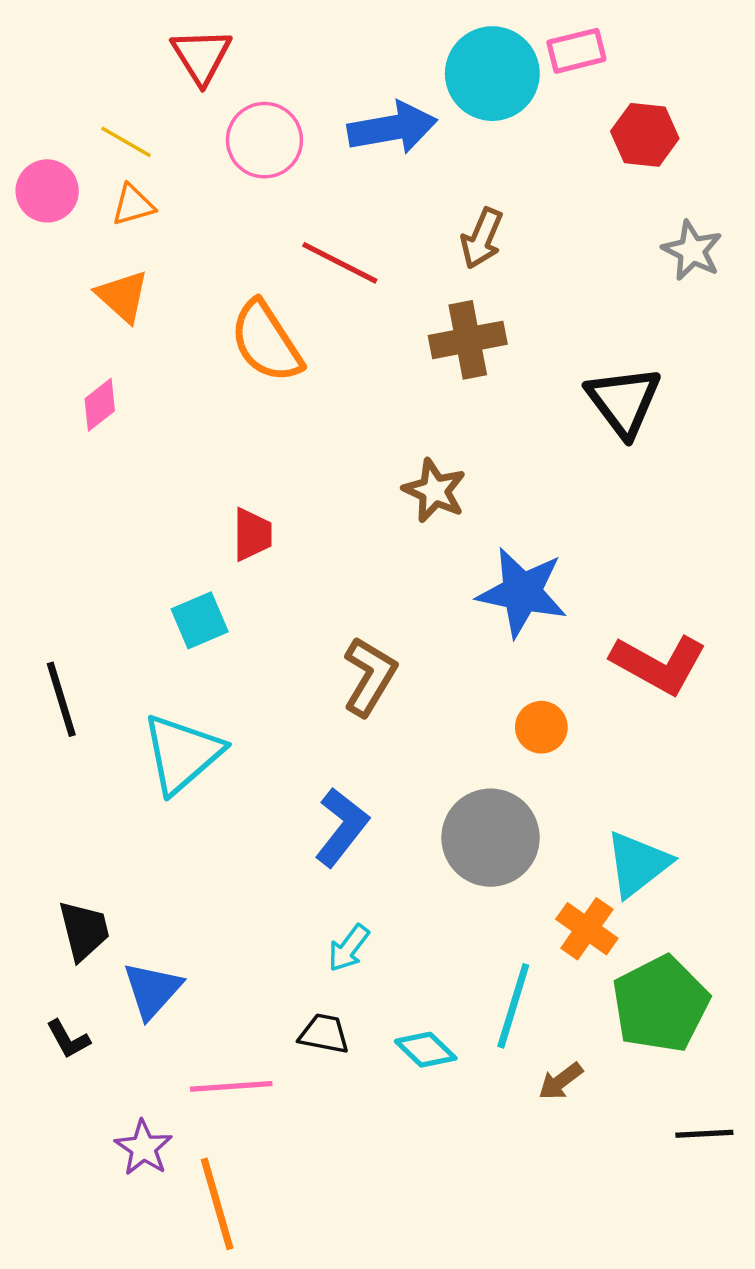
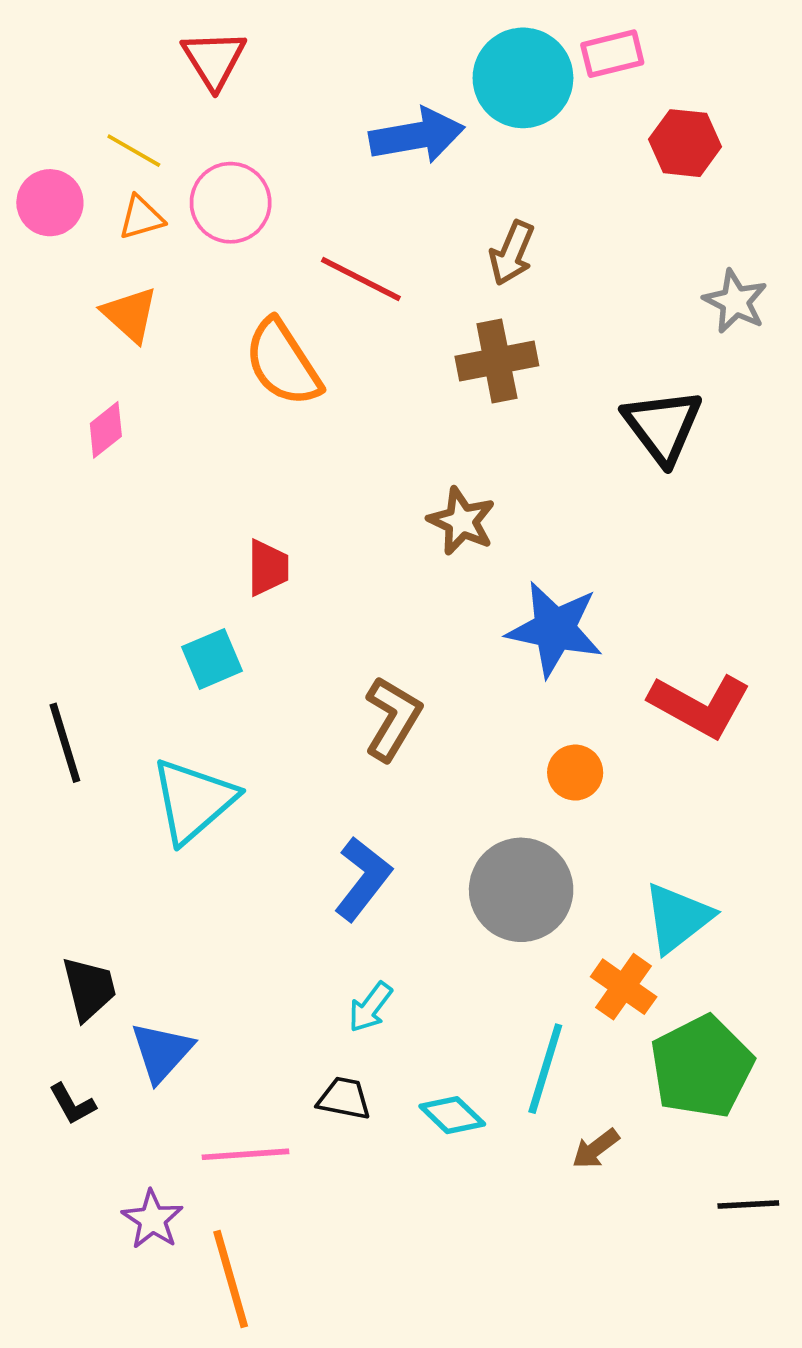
pink circle: (264, 140) -> (231, 203), moved
gray star: (692, 251) -> (735, 301), moved

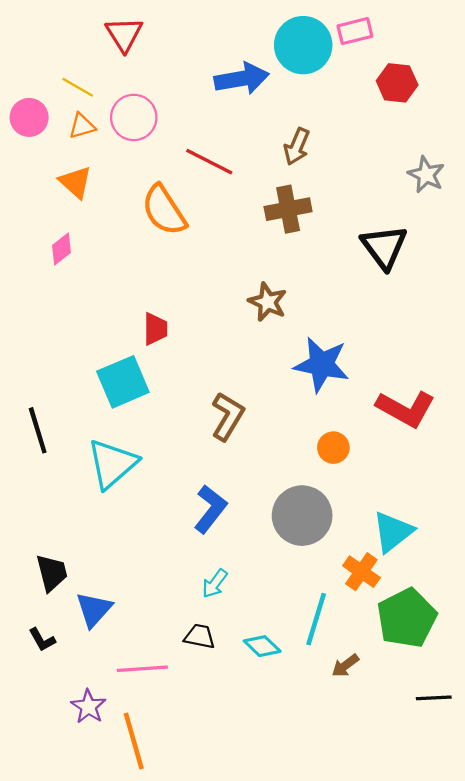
cyan square: (212, 659) -> (123, 382), size x1.5

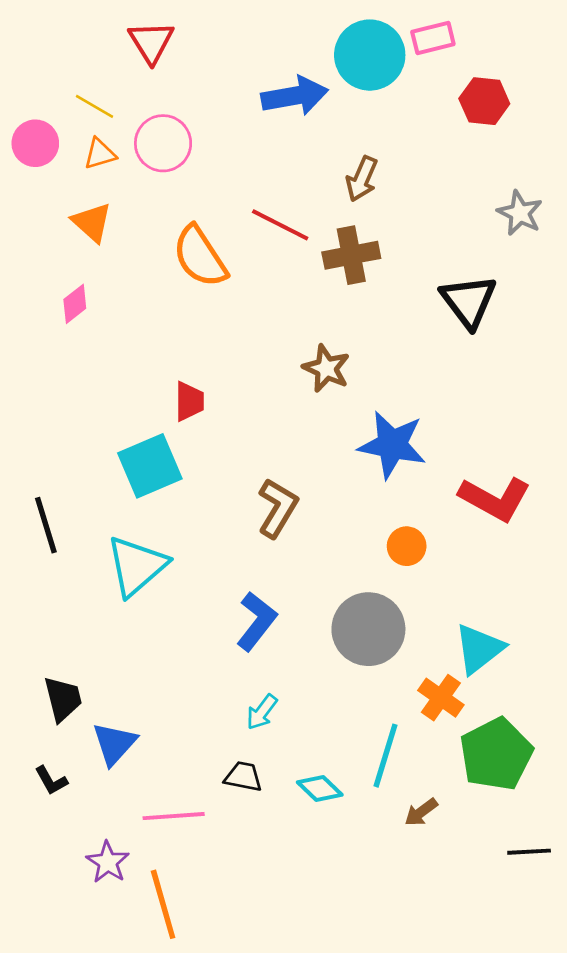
red line: (209, 162) -> (280, 225), moved

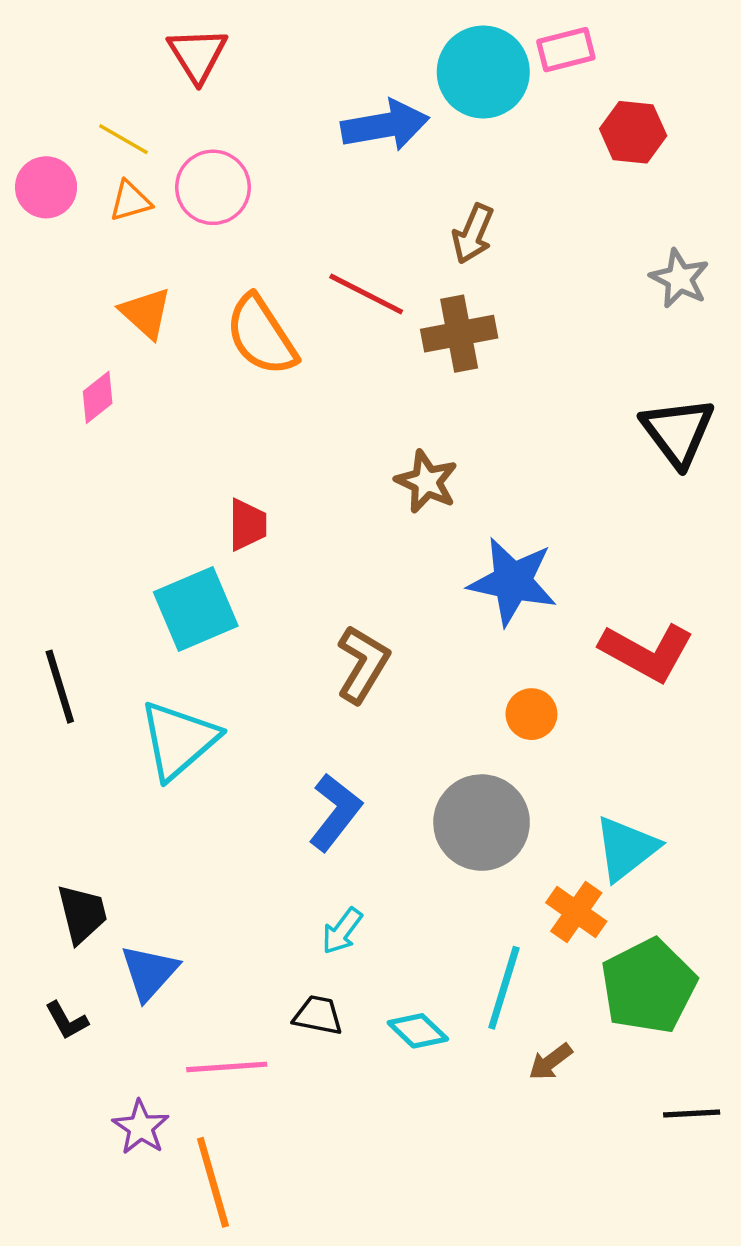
orange triangle: (92, 222) -> (146, 313), moved
black triangle: (468, 301) -> (678, 432), moved

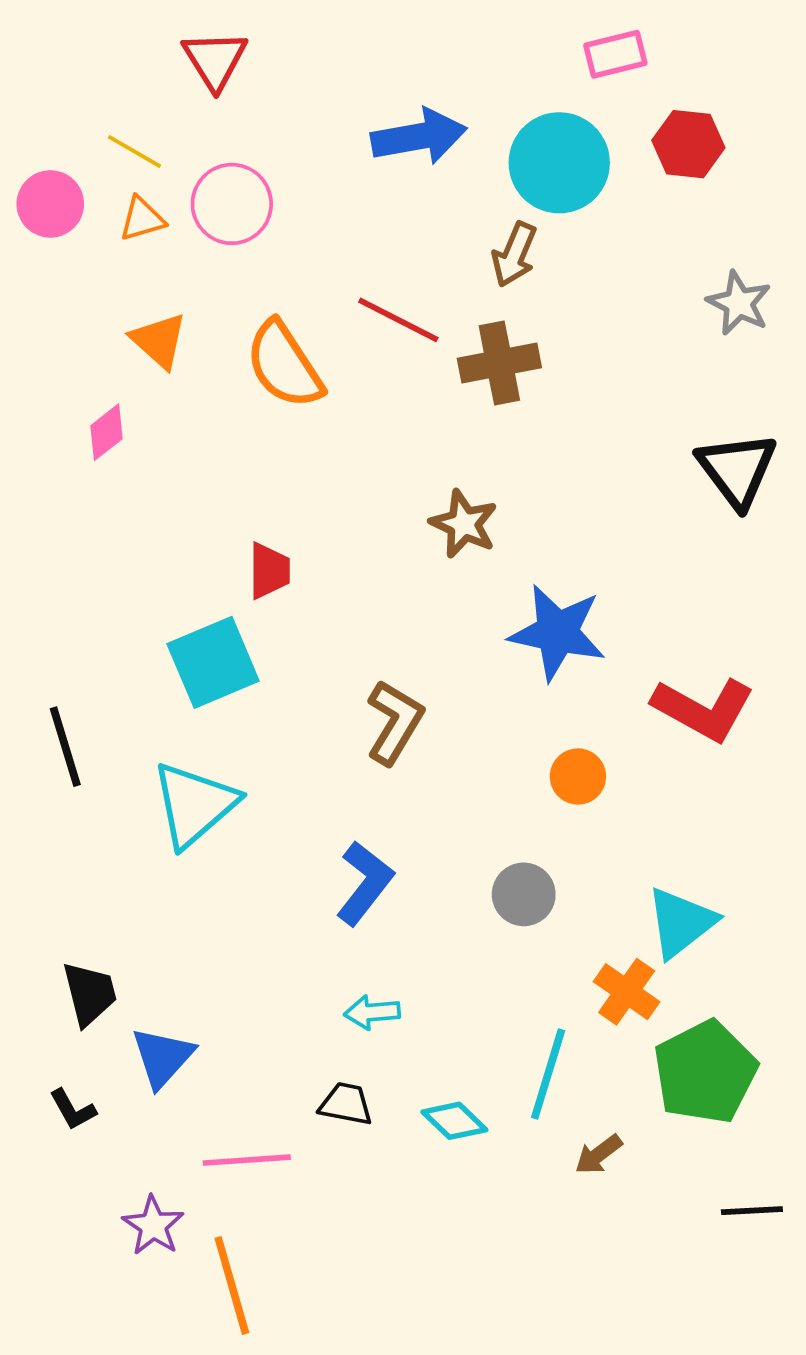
cyan circle: (483, 72) -> (559, 163), moved
gray circle: (482, 823) -> (524, 894), size x0.6
cyan arrow: (342, 931) -> (372, 1012), turned 48

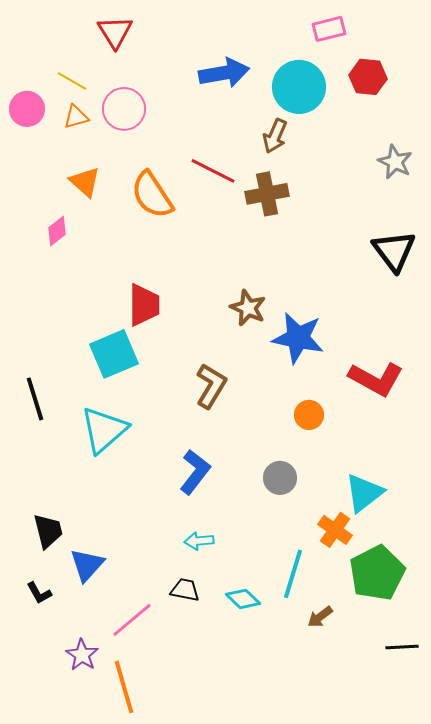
brown star: (464, 524) -> (248, 308), moved
red trapezoid: (269, 571) -> (144, 305), size x1.4
pink line: (247, 1160) -> (132, 620), turned -36

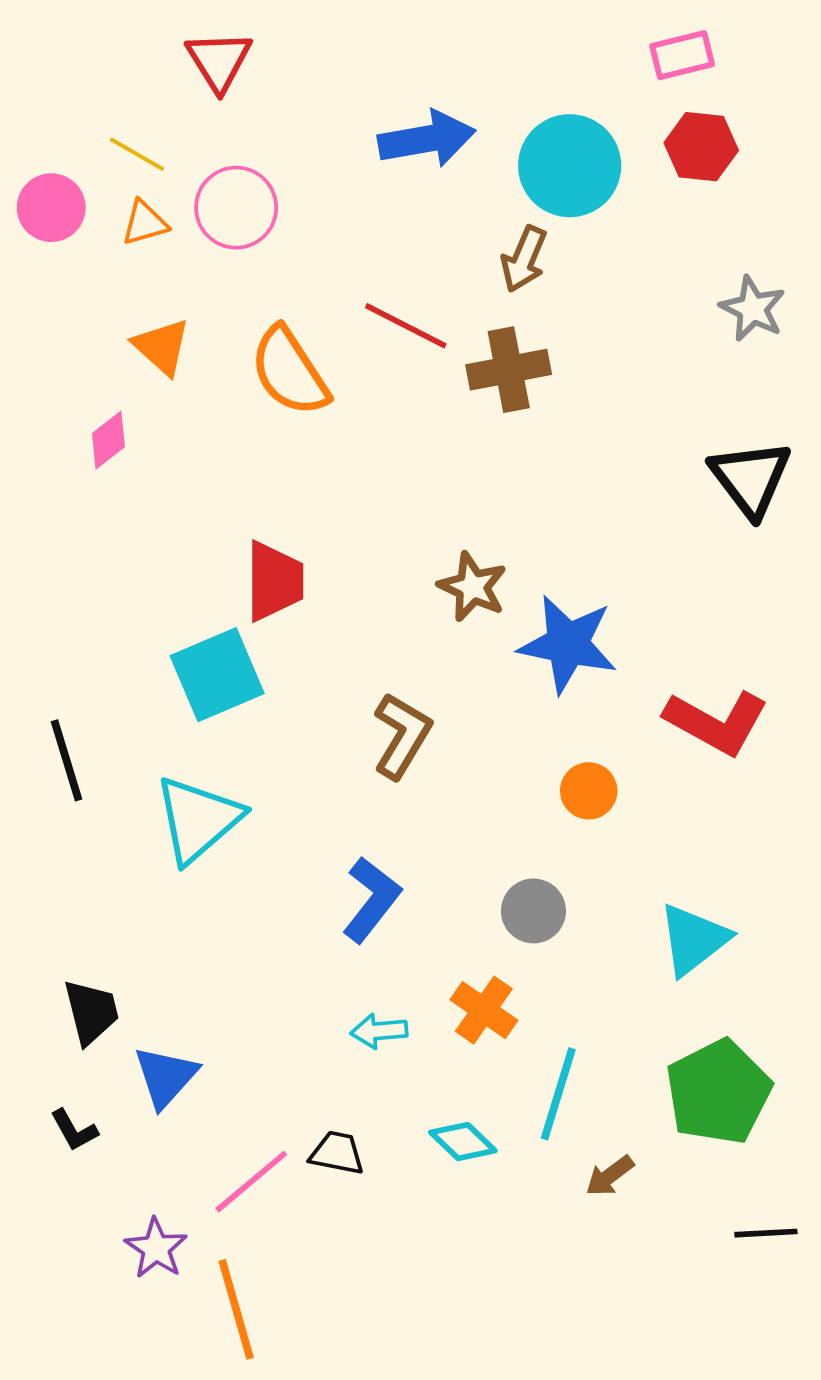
pink rectangle: (329, 29) -> (682, 55), moved
orange cross: (335, 530) -> (484, 1010), moved
black trapezoid: (185, 590) -> (337, 1153), moved

